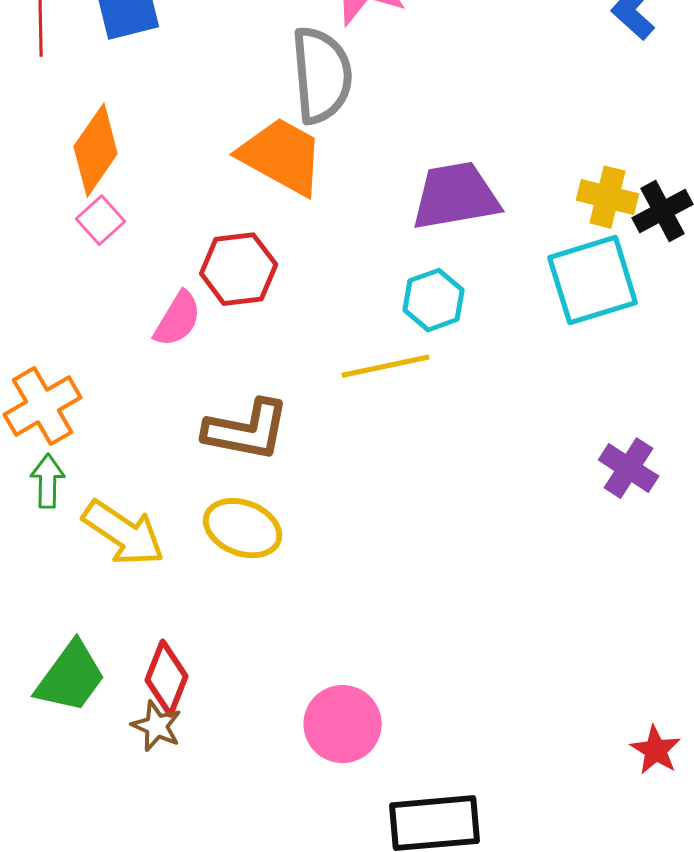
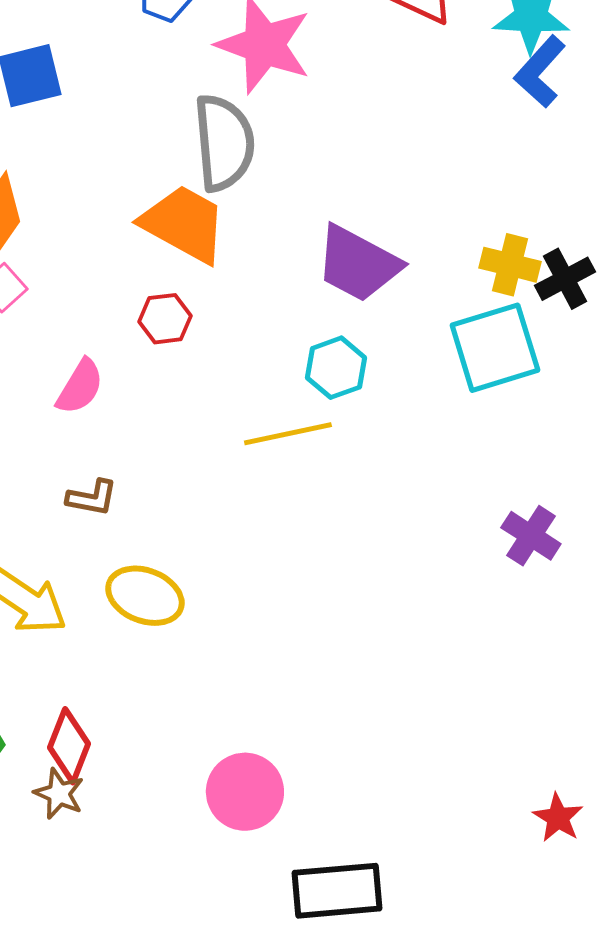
purple trapezoid: (456, 196) -> (358, 264), turned -142
red hexagon: (239, 269) -> (165, 319), moved, size x0.7
brown L-shape: (247, 430) -> (92, 498), moved, size x0.6

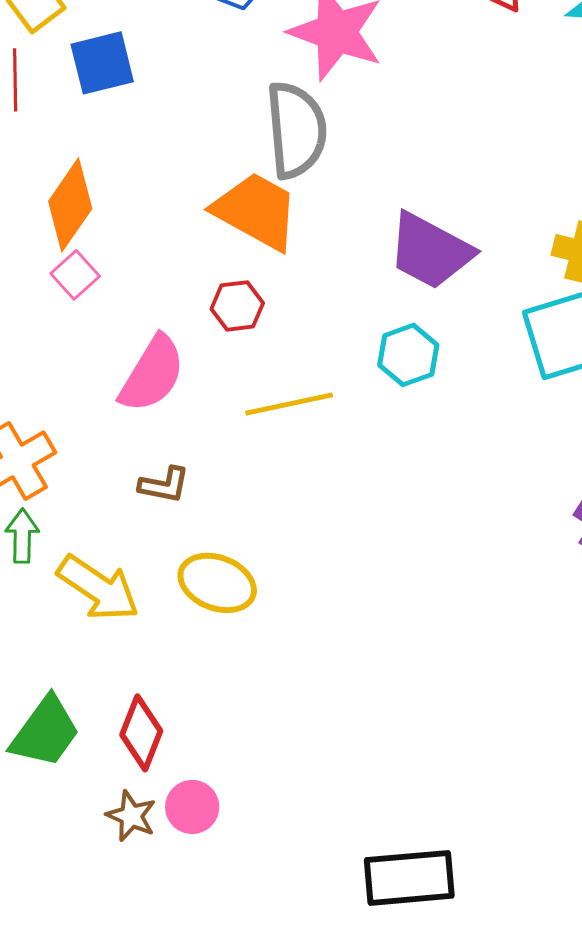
pink semicircle: (80, 387) -> (152, 374), size x1.4
yellow line: (288, 434) -> (289, 404), moved
pink circle: (245, 792) -> (192, 807), moved, size x0.7
brown star: (59, 794) -> (131, 816), moved

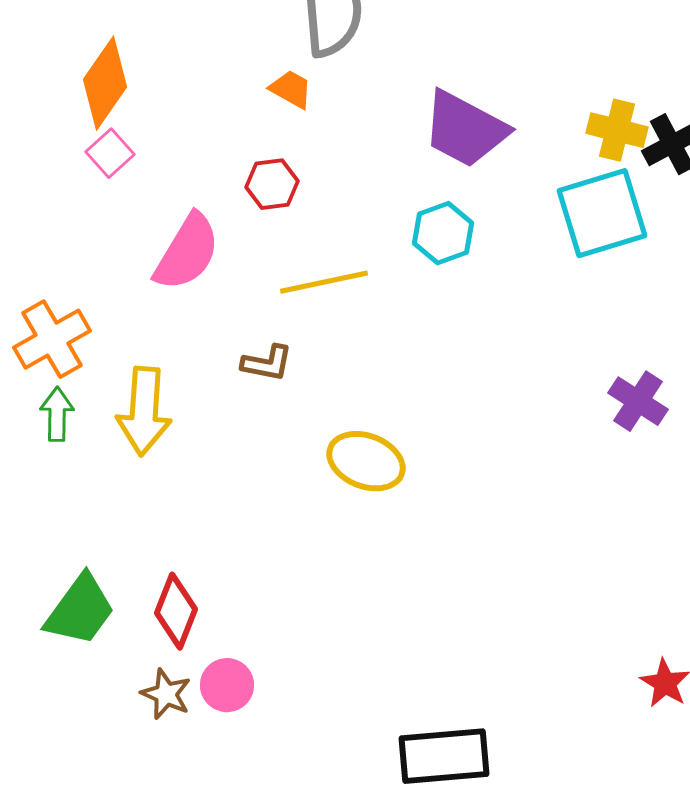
orange trapezoid: (256, 211) -> (291, 89), size x0.5
brown L-shape: (164, 485) -> (267, 363), moved
yellow ellipse: (217, 583) -> (366, 461), moved
yellow arrow: (98, 588) -> (144, 411), moved, turned 60

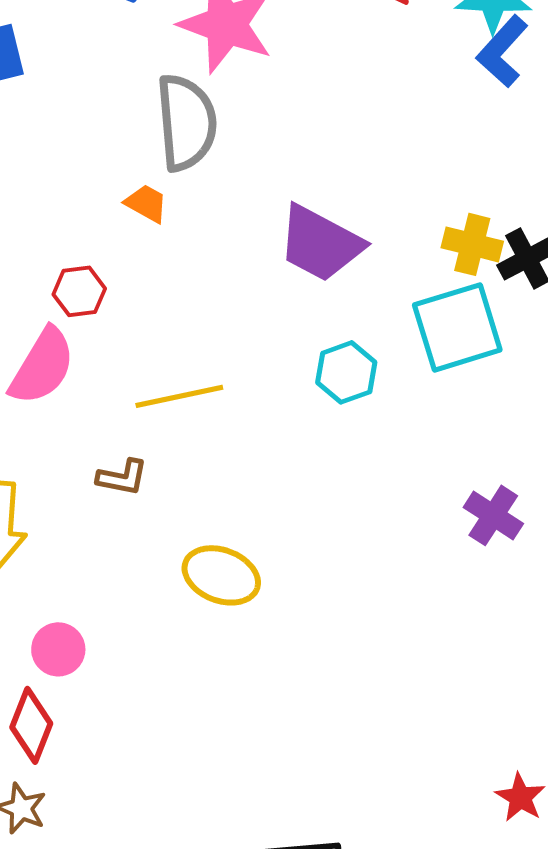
red hexagon: (272, 184) -> (79, 291), moved
cyan hexagon: (443, 233) -> (346, 372), moved
pink circle: (227, 685) -> (58, 649), moved

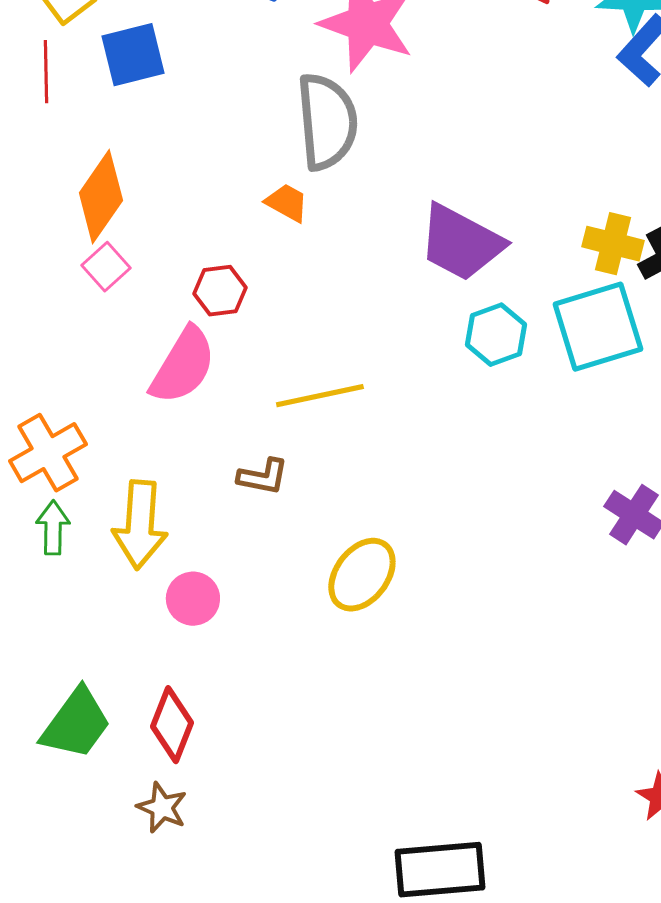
cyan hexagon: (346, 372) -> (496, 335), moved
yellow ellipse: (221, 575) -> (362, 575), turned -74
pink circle: (58, 649) -> (193, 599), moved

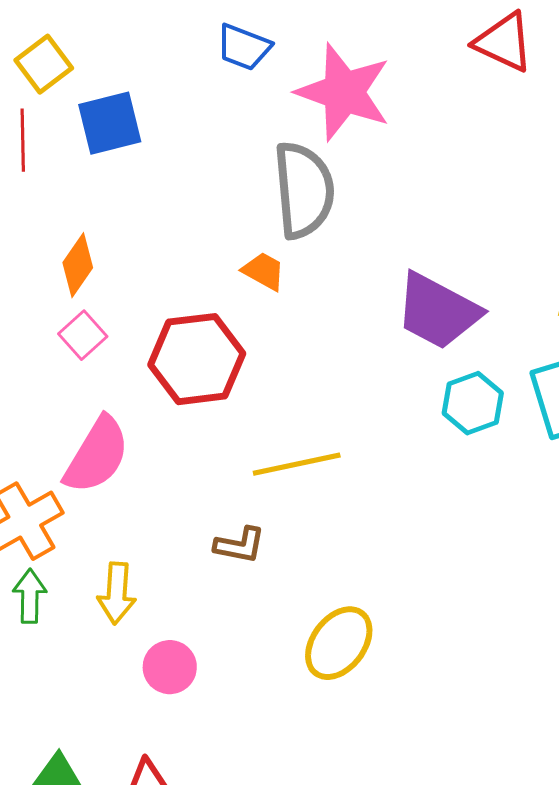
orange diamond: (101, 197) -> (78, 265), size x0.7
red hexagon: (220, 291) -> (197, 359), size x1.8
pink semicircle: (183, 366) -> (97, 455), moved
yellow arrow: (140, 525) -> (117, 593), size x0.7

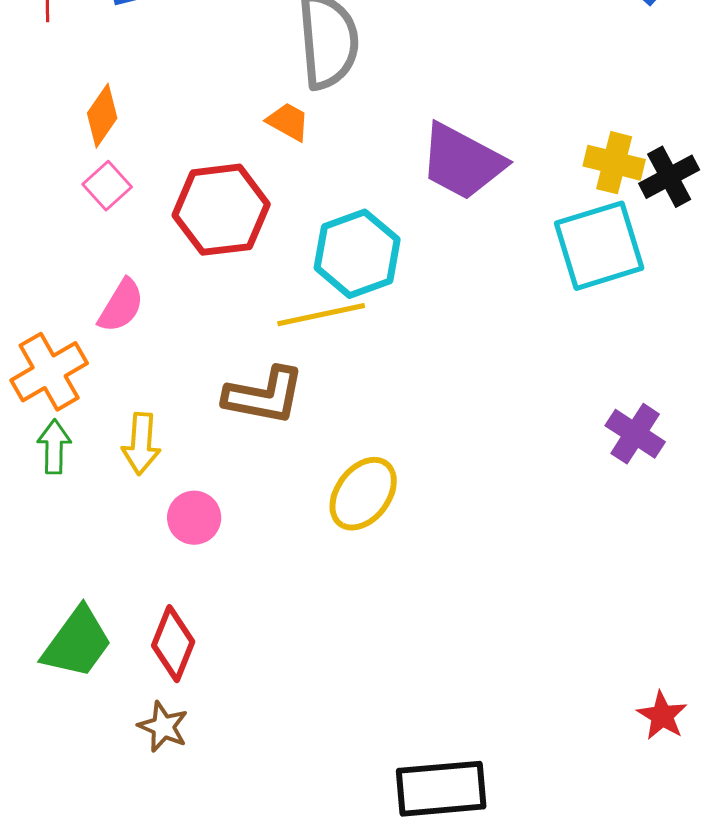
cyan hexagon: (473, 403) -> (357, 254), moved, size x1.4
pink semicircle: (97, 455) -> (121, 306), size x0.7
brown L-shape: (240, 545) -> (264, 396), size x1.6

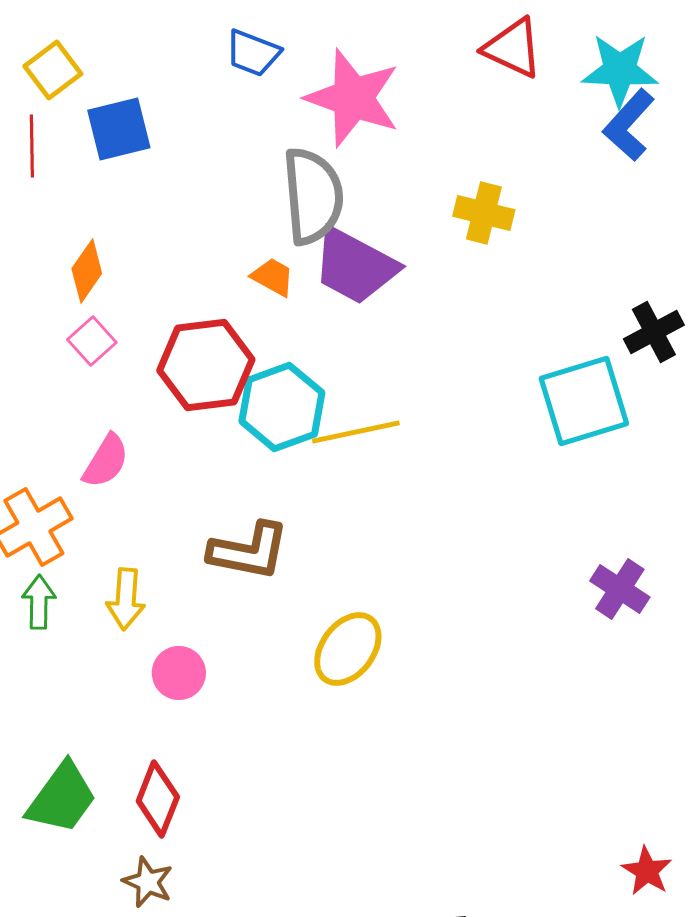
purple trapezoid: (462, 162) -> (355, 266), moved
yellow cross: (614, 163) -> (484, 213), moved
cyan hexagon: (357, 254) -> (282, 407), moved
yellow line: (321, 315) -> (356, 432), moved

